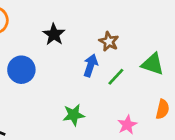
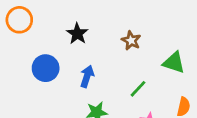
blue arrow: (91, 65) -> (87, 76), moved
green line: (116, 77) -> (138, 89), moved

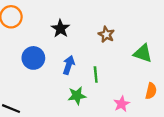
green line: (138, 89) -> (96, 74), moved, turned -49

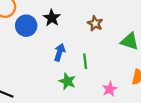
blue circle: (33, 58) -> (26, 26), moved
green star: (77, 96) -> (67, 81), turned 30

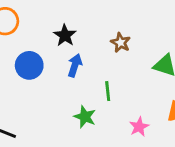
blue circle: (26, 26) -> (29, 65), moved
blue arrow: (60, 52) -> (75, 65), moved

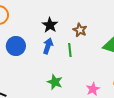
black star: (65, 35) -> (50, 25), moved
green line: (108, 91) -> (70, 50), moved

